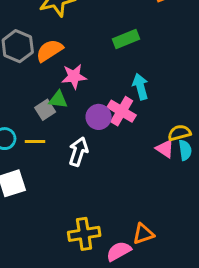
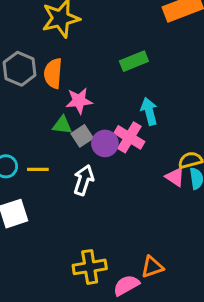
orange semicircle: (49, 51) -> (53, 73), turned -52
gray square: (45, 110) -> (82, 136), moved

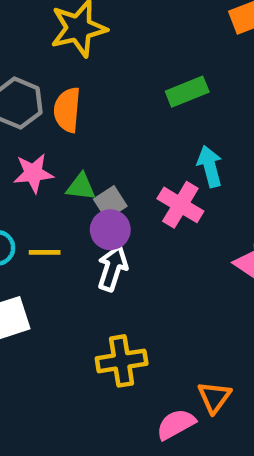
pink star: (79, 101) -> (33, 173), moved
purple circle: (105, 143) -> (110, 230), moved
yellow cross: (90, 267) -> (122, 361), moved
orange triangle: (152, 267) -> (214, 397), turned -35

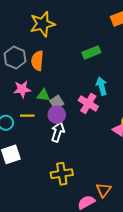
yellow line: (45, 252) -> (27, 116), moved

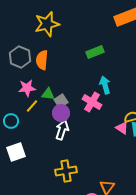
yellow line: (27, 116) -> (32, 106), moved, turned -48

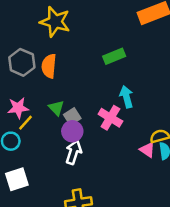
yellow star: (47, 24) -> (55, 22), turned 30
pink star: (27, 88) -> (18, 108), moved
green triangle: (48, 94) -> (56, 108), turned 40
yellow line: (32, 106) -> (26, 123), moved

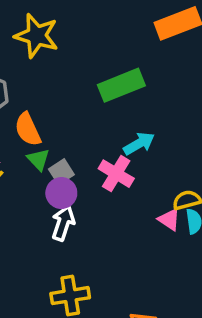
green rectangle: (114, 56) -> (121, 85), size x1.4
orange semicircle: (49, 66) -> (28, 129), moved, turned -30
cyan arrow: (126, 97) -> (139, 144), turned 75

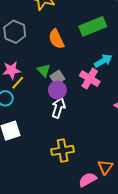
orange semicircle: (28, 129) -> (56, 39), moved

